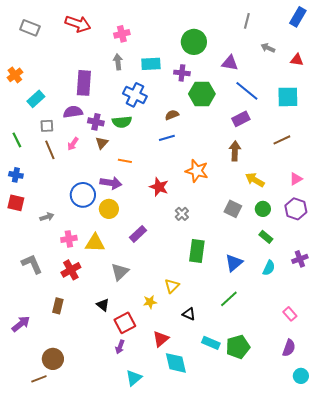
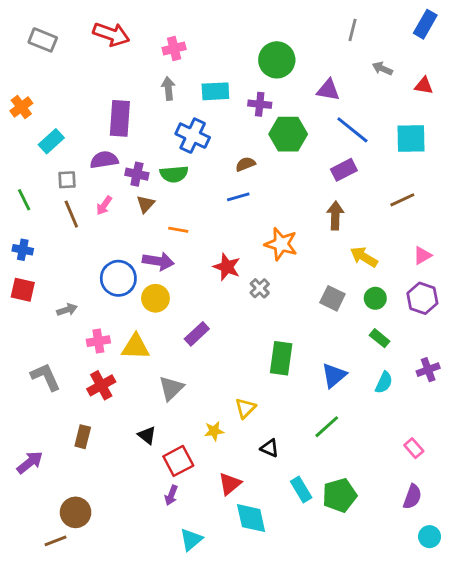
gray cross: (182, 214) -> (260, 288), moved
cyan rectangle: (211, 343) -> (301, 490), turned 36

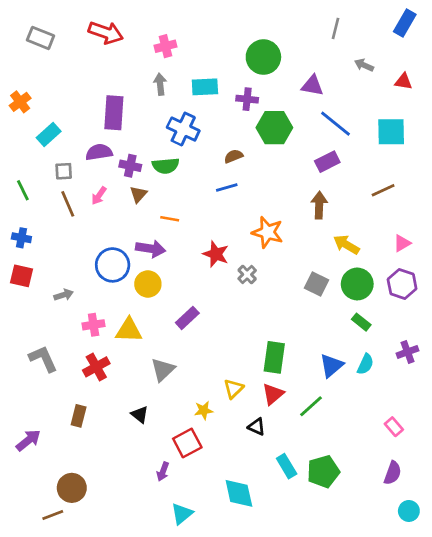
green circle: (375, 298) -> (357, 284), size x1.5
green rectangle: (281, 358) -> (274, 357), moved
blue triangle: (334, 375) -> (331, 366), moved
red square: (178, 461) -> (187, 443), moved
red triangle: (230, 484) -> (273, 394), moved

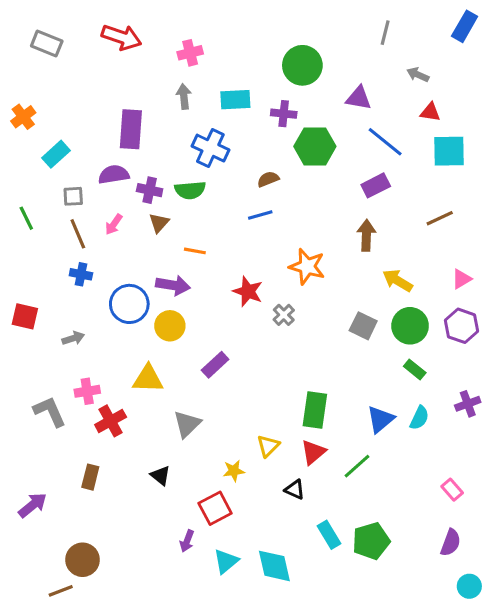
red triangle: (403, 81) -> (430, 112), moved
blue cross: (21, 238) -> (81, 274), moved
pink cross: (94, 325) -> (87, 391), moved
cyan triangle: (182, 514) -> (226, 561), moved

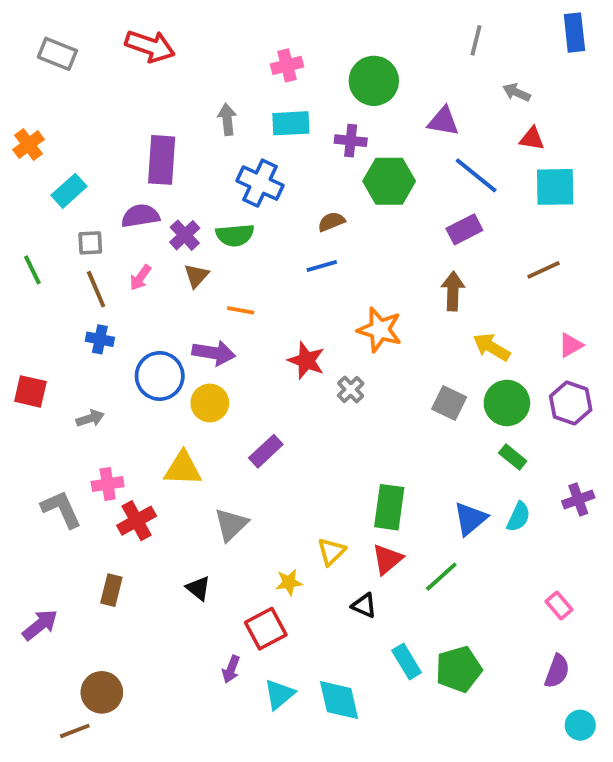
blue rectangle: (465, 26) -> (574, 33), turned -36
pink cross: (190, 53) -> (287, 65), moved
purple cross: (150, 190) -> (185, 235), turned 35

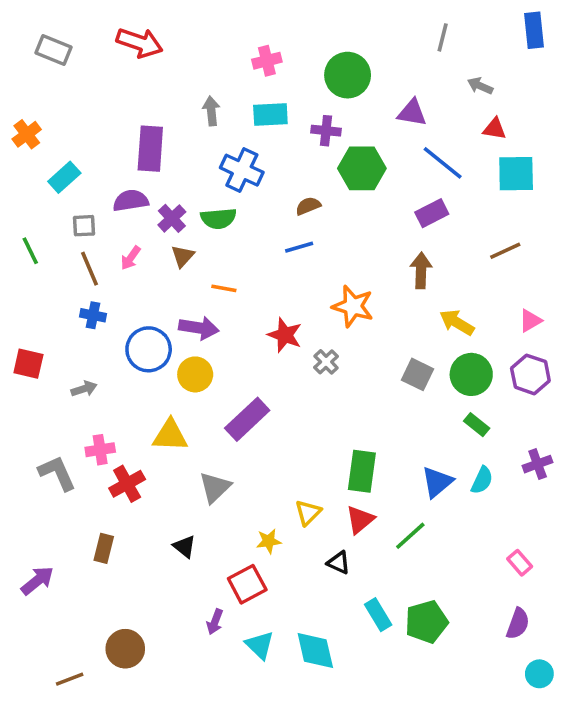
purple rectangle: (266, 451) -> (247, 419), size x1.4
brown circle: (102, 692) -> (125, 649), moved
cyan triangle: (279, 694) -> (260, 645), turned -36

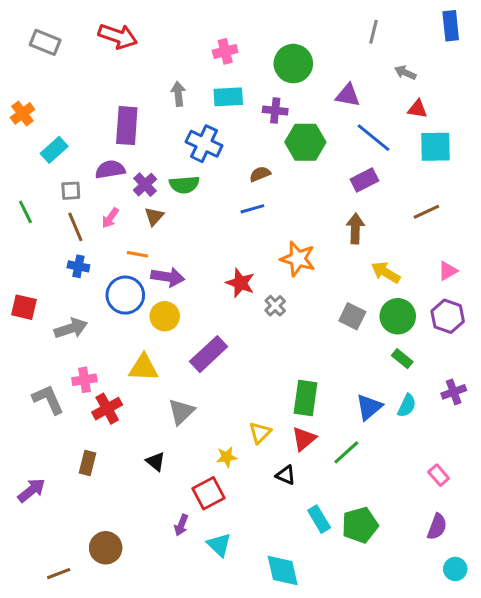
orange line: (224, 288) -> (137, 254), moved
gray arrow: (84, 389) -> (71, 328), size x1.5
cyan diamond: (315, 650) -> (283, 570), moved

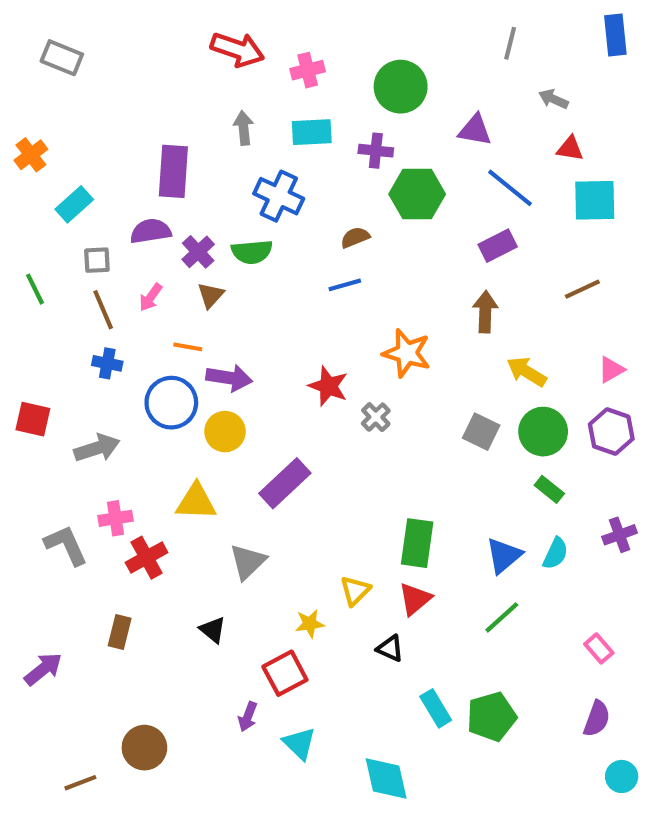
red arrow: (118, 36) -> (237, 49), moved
green line: (346, 452) -> (502, 617), moved

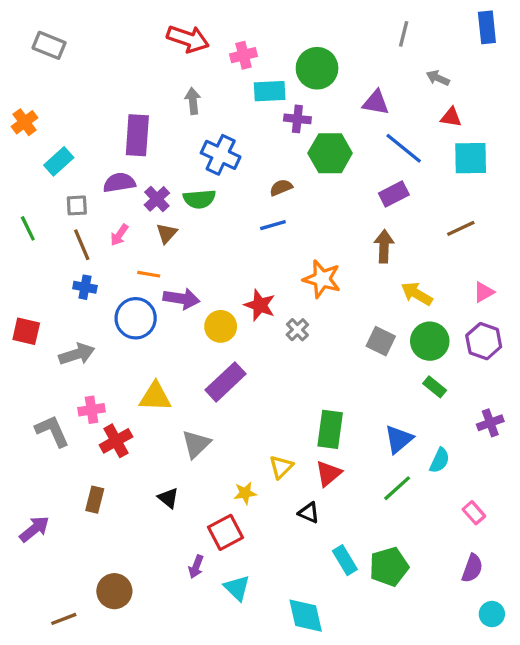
cyan rectangle: (312, 132) -> (270, 91), moved
yellow circle: (225, 432) -> (221, 326), moved
cyan semicircle: (555, 553) -> (440, 460), moved

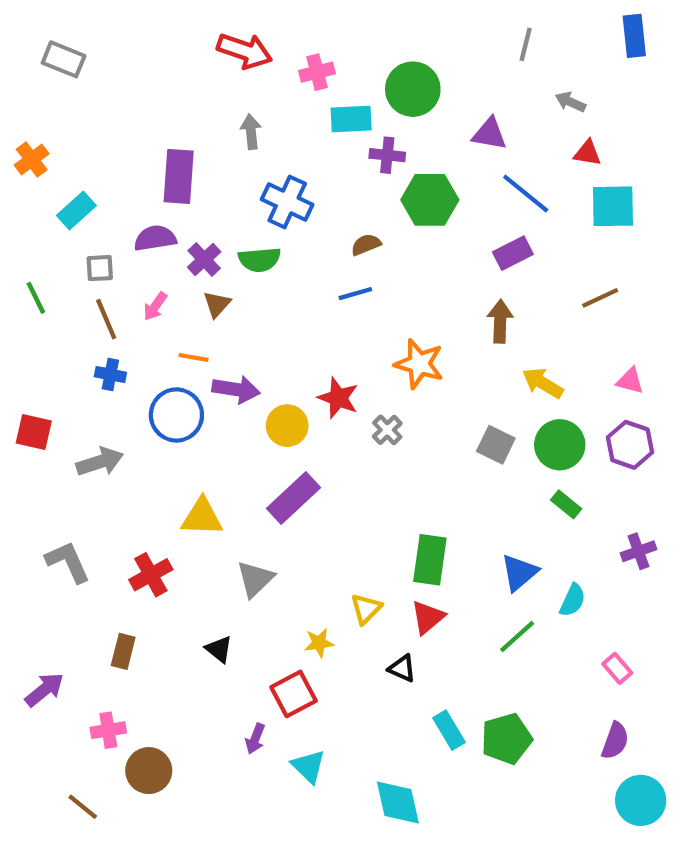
pink triangle: (484, 292) -> (630, 381), turned 45
pink cross: (92, 410) -> (108, 730), moved
cyan circle: (492, 614) -> (641, 800), size x1.5
brown line: (64, 619) -> (83, 807), turned 60

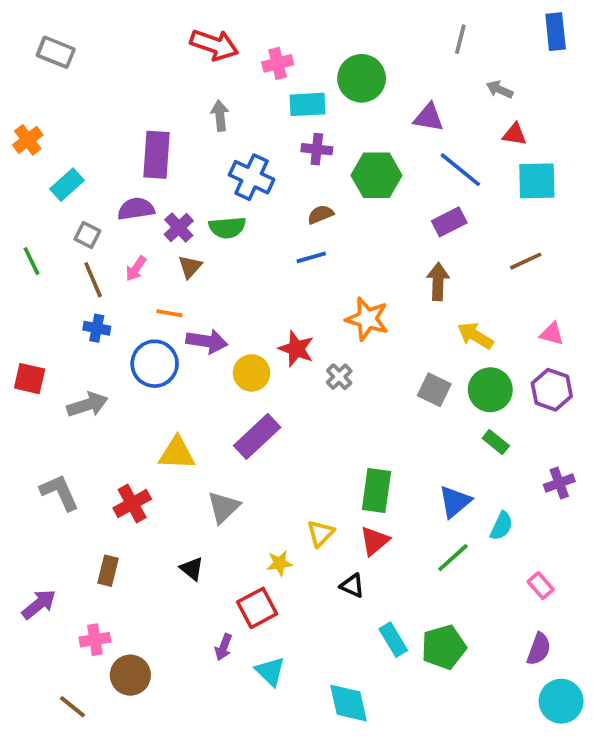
purple cross: (387, 155) -> (317, 149), moved
gray square: (100, 268) -> (87, 235), turned 30

